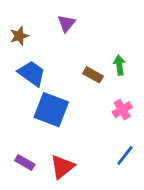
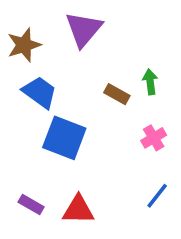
purple triangle: (67, 23) -> (84, 29), size x1.6
brown star: (19, 36) -> (24, 45), size x1.4
red triangle: (62, 167) -> (78, 210), turned 40

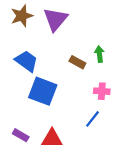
brown star: (24, 45) -> (22, 16), moved
pink cross: (154, 138) -> (102, 91), turned 35
blue line: (157, 196) -> (93, 119), moved

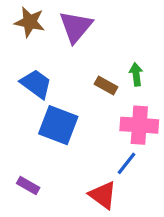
brown star: (22, 16) -> (30, 22), turned 30
pink cross: (102, 91) -> (139, 125), size x1.6
red triangle: (52, 139) -> (103, 195), moved, turned 35

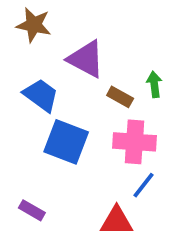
purple triangle: (76, 27) -> (86, 59), moved, turned -42
pink cross: (139, 125) -> (135, 142), moved
red triangle: (103, 195) -> (117, 221), turned -36

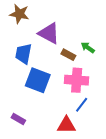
green arrow: (154, 84) -> (88, 48), turned -48
blue trapezoid: (41, 95) -> (23, 54), turned -115

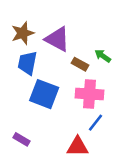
brown star: (19, 14) -> (23, 33), moved, turned -30

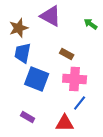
purple triangle: (57, 39) -> (51, 16), moved
green arrow: (103, 56) -> (91, 24), moved
purple rectangle: (21, 139) -> (28, 117), moved

